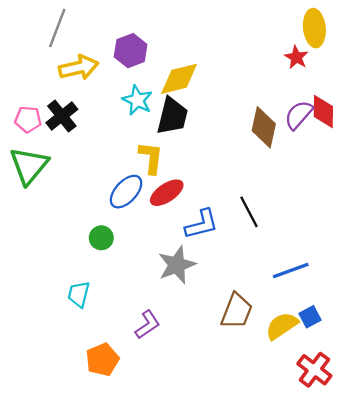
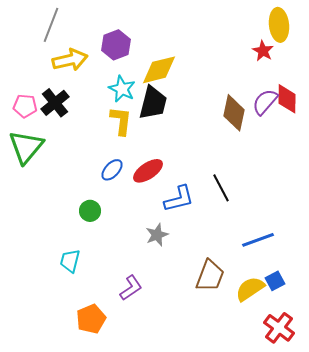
yellow L-shape: (151, 158) -> (121, 121), moved
blue ellipse: (126, 192) -> (112, 170), size x0.7
gray star: (177, 265) -> (157, 235), size x0.7

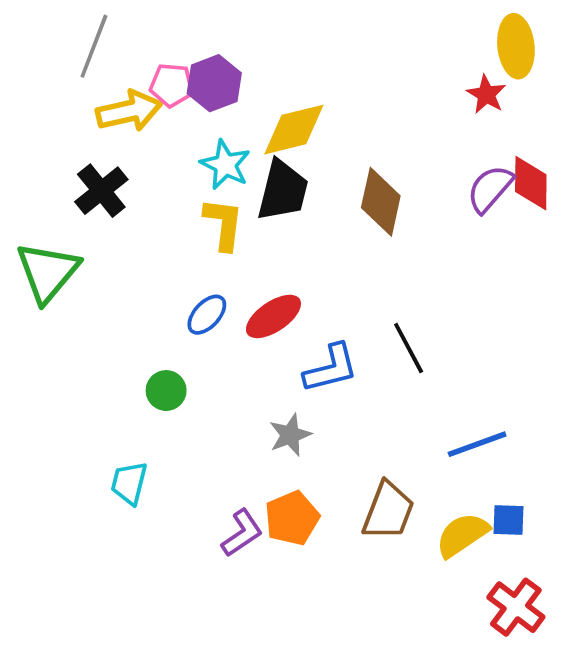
pink pentagon: (25, 106) -> (172, 85), moved
brown diamond: (234, 113) -> (381, 202), moved
blue square: (275, 281) -> (509, 520), turned 30
orange pentagon: (91, 319) -> (292, 518), moved

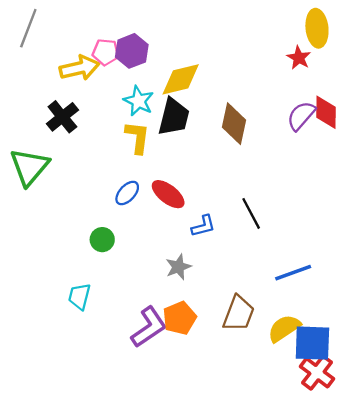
gray line: (94, 46) -> (28, 28), moved
red ellipse: (273, 316) -> (168, 194), turned 72
blue L-shape: (331, 368) -> (203, 226), size x0.7
blue square: (509, 520) -> (312, 343), moved, size x1.8
purple L-shape: (242, 533) -> (149, 327), size x1.4

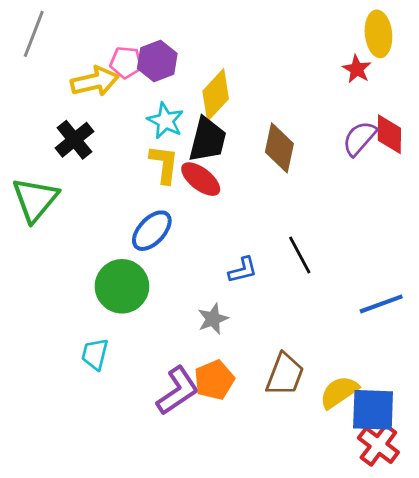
yellow diamond: (181, 79) -> (216, 95), turned -33
blue ellipse: (127, 193) -> (152, 231), size x1.4
red ellipse: (168, 194) -> (201, 179), moved
green circle: (102, 240) -> (122, 286), size x1.8
blue line: (293, 273) -> (381, 304), moved

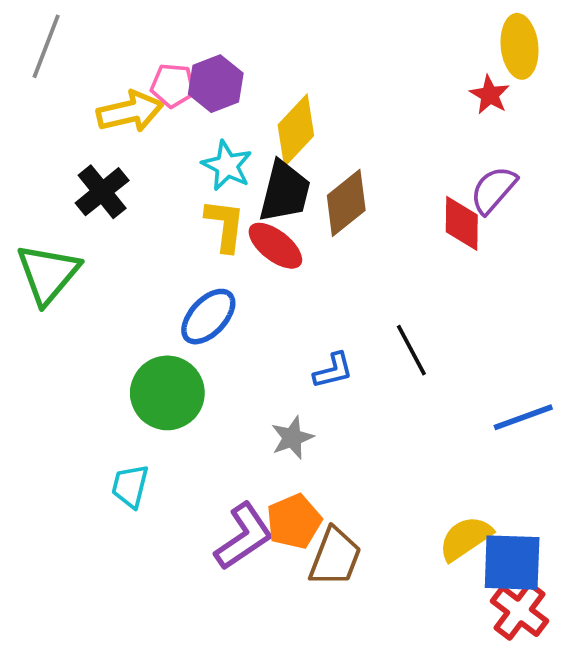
red diamond: (389, 134) -> (462, 223), moved
brown diamond: (279, 148) -> (346, 203), moved, turned 39
brown trapezoid: (285, 375) -> (335, 557), moved

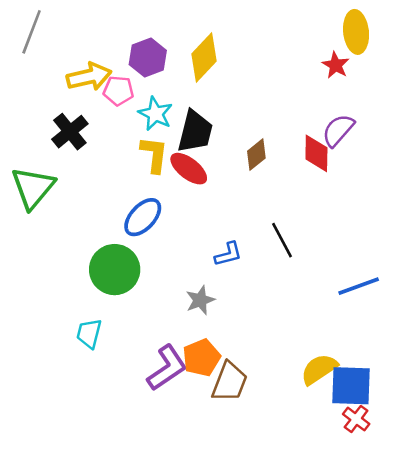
pink pentagon: (173, 85) -> (118, 91), moved
yellow diamond: (296, 130) -> (204, 57), moved
brown diamond: (346, 203) -> (256, 155), moved, size x0.7
red cross: (520, 611) -> (356, 419), size x0.7

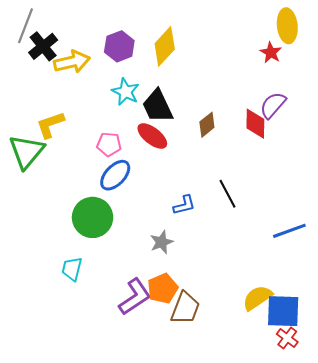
pink pentagon: (118, 91) -> (109, 144), moved
black cross: (70, 132) -> (43, 46), moved
black trapezoid: (195, 132) -> (157, 106), turned 141
yellow L-shape: (154, 155) -> (50, 125), moved, turned -116

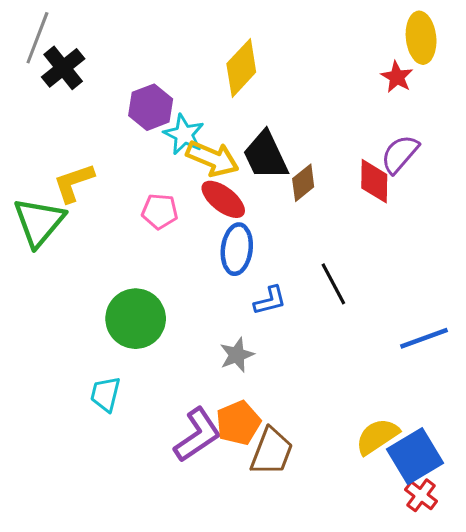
purple hexagon: (119, 46) -> (151, 107), moved
yellow arrow: (72, 62) -> (213, 159), moved, turned 36
black trapezoid: (157, 106) -> (265, 156), moved
blue ellipse: (115, 175) -> (237, 249), moved, turned -36
blue square: (283, 311) -> (415, 456), turned -33

